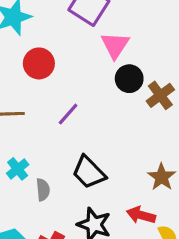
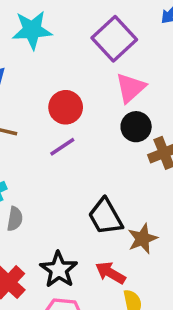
red circle: (39, 63) -> (66, 107), moved
black trapezoid: (89, 172) -> (105, 217), moved

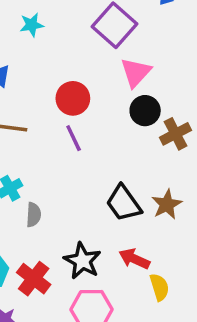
cyan star: (32, 30) -> (32, 25), size x0.6
purple line: (62, 147) -> (74, 138), turned -76
brown star: (143, 239) -> (167, 204), moved

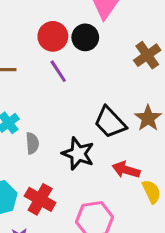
black circle: (145, 111) -> (85, 37), moved
black star: (82, 261) -> (78, 154), moved

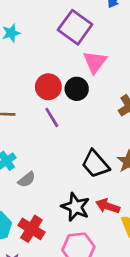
gray semicircle: (32, 143) -> (27, 180), turned 54
black star: (78, 154) -> (76, 207), moved

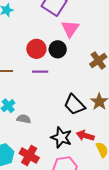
purple line: (52, 117) -> (40, 72), turned -56
gray semicircle: (27, 180) -> (24, 119), turned -128

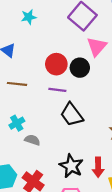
black trapezoid: (74, 105) -> (72, 115), moved
red arrow: (85, 136) -> (98, 167), turned -114

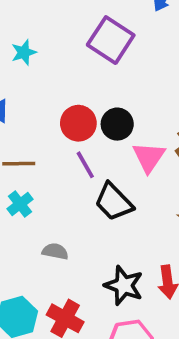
pink triangle: (97, 47) -> (149, 157), moved
purple line: (57, 90) -> (85, 165), turned 60
cyan cross: (17, 123) -> (20, 204), moved

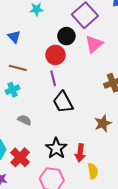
black circle: (117, 124) -> (66, 36), moved
pink triangle: (149, 157) -> (94, 44), moved

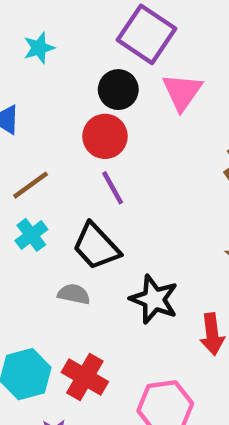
brown line: (18, 68) -> (31, 185), turned -36
black trapezoid: (63, 102) -> (96, 246), moved
black star: (56, 148) -> (154, 299), moved

